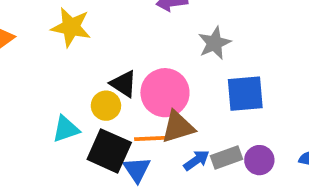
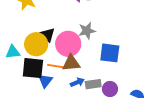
gray star: (215, 43) -> (87, 31), moved
yellow circle: (106, 106) -> (36, 44), size x1.5
black square: (109, 151) -> (33, 68), turned -30

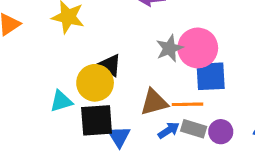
pink circle: (68, 44) -> (198, 48), moved
orange line: (57, 66) -> (187, 104), moved
gray rectangle: (93, 84) -> (194, 129), turned 35

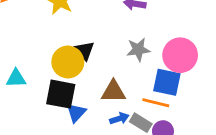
pink circle: (198, 48) -> (180, 55), moved
cyan triangle: (61, 101) -> (16, 78), moved
orange line: (187, 104) -> (156, 103), moved

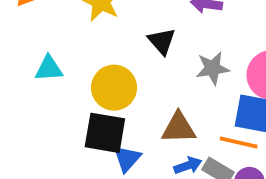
black triangle: (85, 51) -> (162, 41), moved
cyan triangle: (16, 78) -> (49, 69), moved

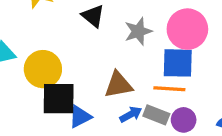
yellow circle: (114, 88) -> (43, 69), moved
blue triangle: (127, 158) -> (80, 117), turned 30

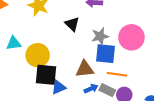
blue square: (178, 63) -> (106, 54), moved

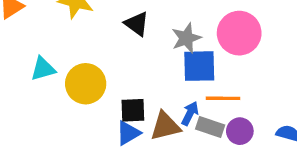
brown triangle: (85, 69) -> (165, 126), moved
black square: (46, 75) -> (133, 110), moved, size x0.7
blue arrow: (91, 89) -> (190, 113), moved, turned -32

